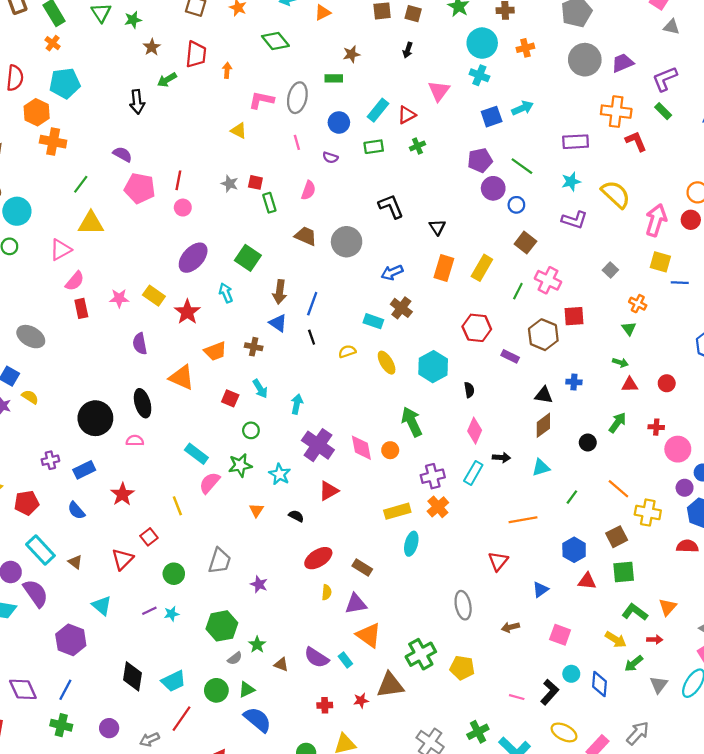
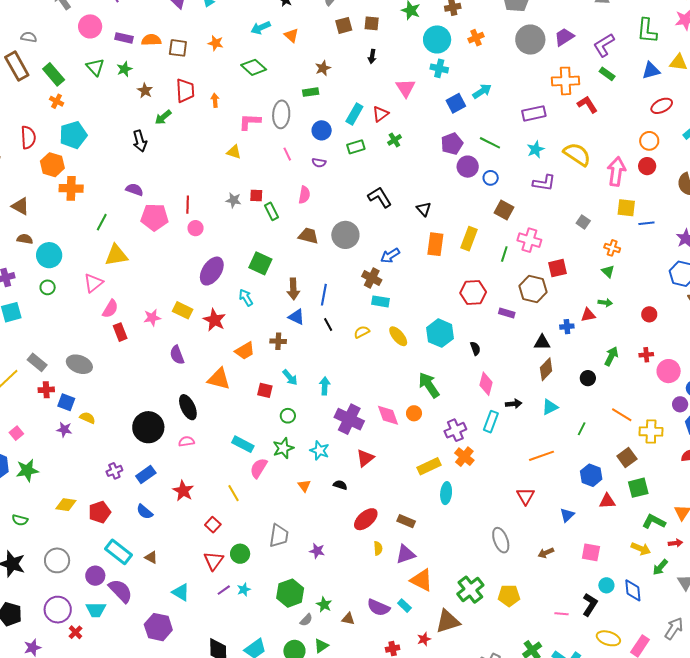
orange triangle: (323, 13) -> (291, 35), turned -42
brown cross: (401, 308) -> (372, 278), moved
red triangle: (630, 385) -> (588, 315), moved
red triangle: (122, 559) -> (213, 561), moved

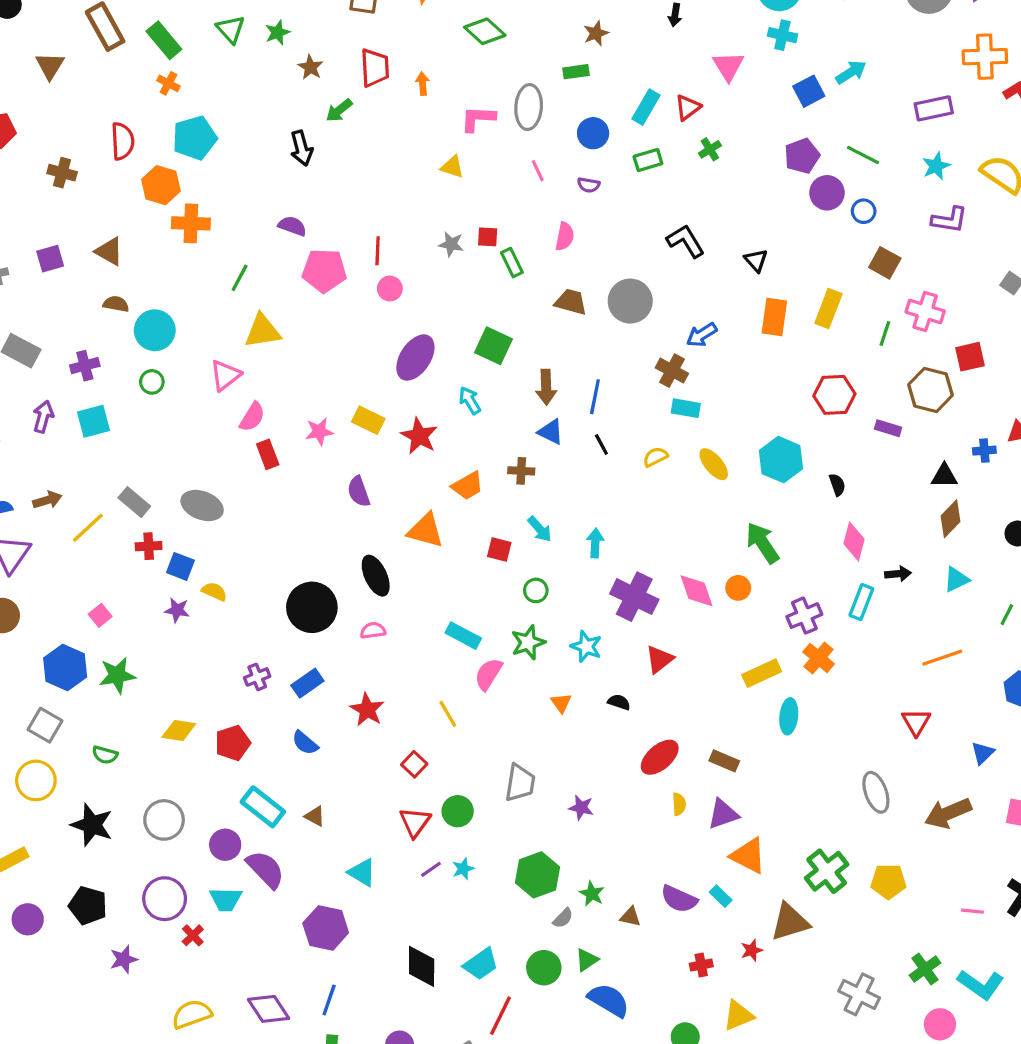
brown arrow: (546, 553) -> (948, 813), size x1.8

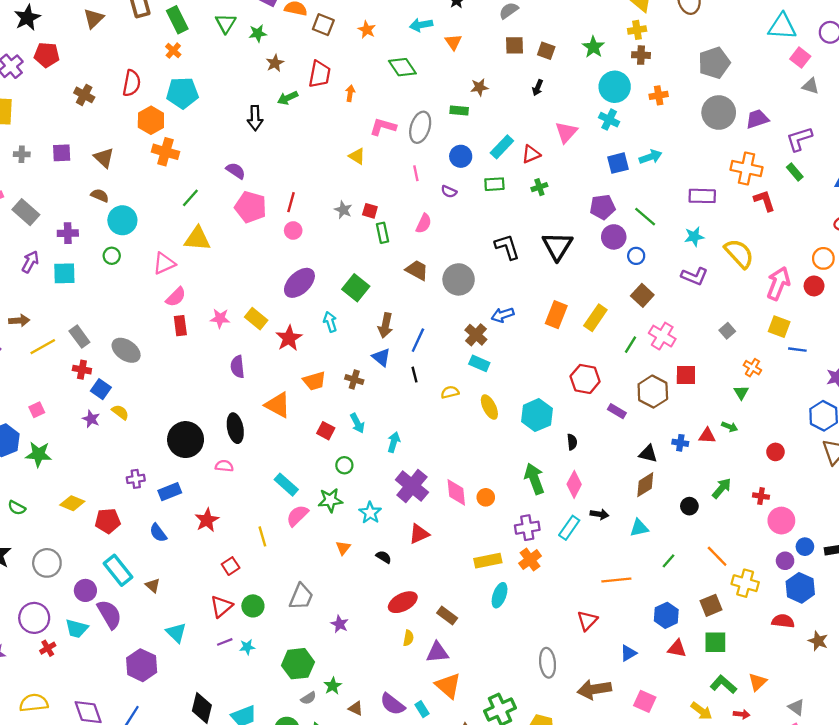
black triangle: (756, 260) -> (557, 246), moved, size x1.8
green arrow: (762, 543) -> (534, 479), moved

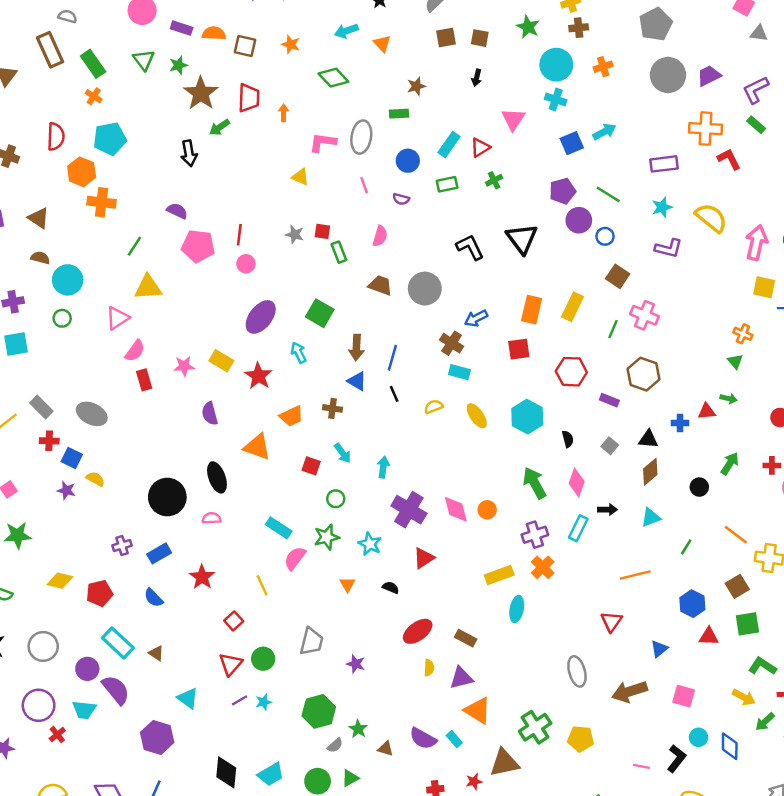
brown star: (275, 63) -> (201, 93), size x1.8
gray square: (727, 331) -> (610, 446), moved
red square: (686, 375) -> (519, 349), moved

